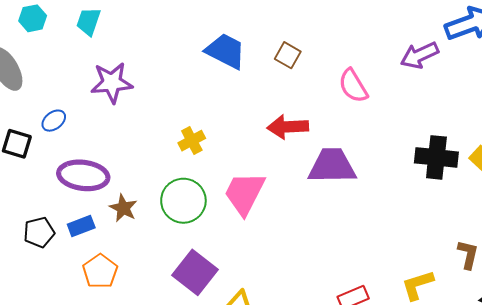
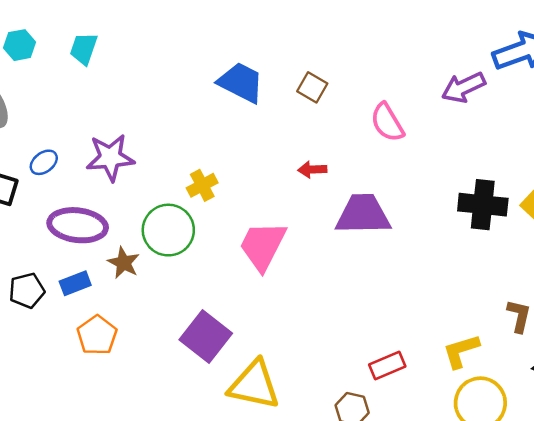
purple star: (112, 83) -> (110, 157), moved
red arrow: (288, 127) -> (312, 170), size x0.6
green circle: (183, 201) -> (168, 230), moved

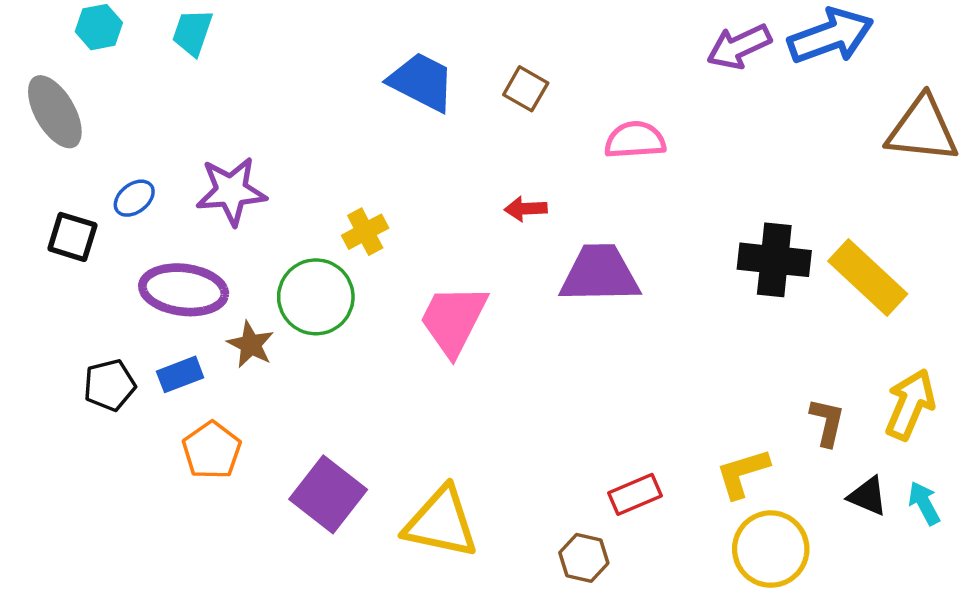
purple arrow: (463, 87) -> (739, 47), moved
pink semicircle: (387, 122) -> (635, 140), turned 117
purple square: (206, 336) -> (328, 494), moved

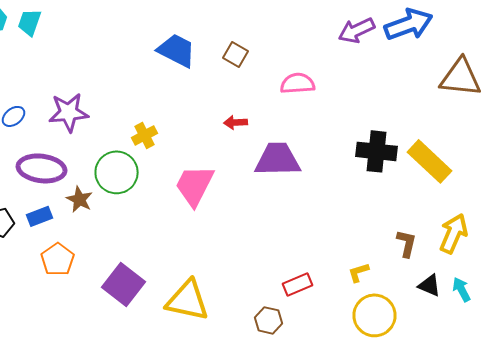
cyan trapezoid: (192, 32) -> (30, 22), moved
yellow L-shape: (743, 473) -> (358, 272), size x0.7

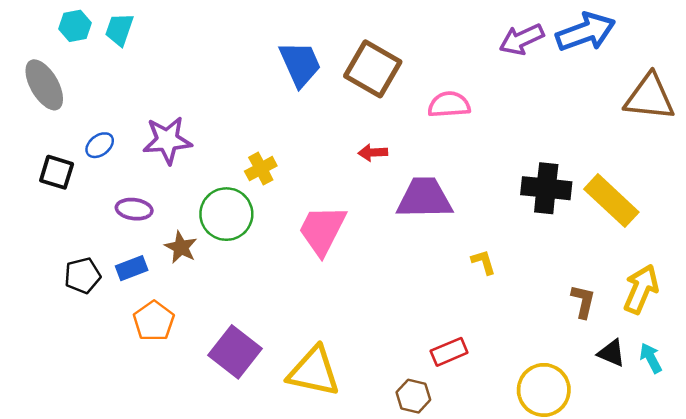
blue trapezoid: (176, 50) -> (300, 64), turned 39
brown square: (236, 54) -> (373, 69), size x1.8
purple ellipse: (42, 168) -> (134, 209), size x0.6
yellow L-shape: (358, 272) -> (483, 262), moved, turned 90

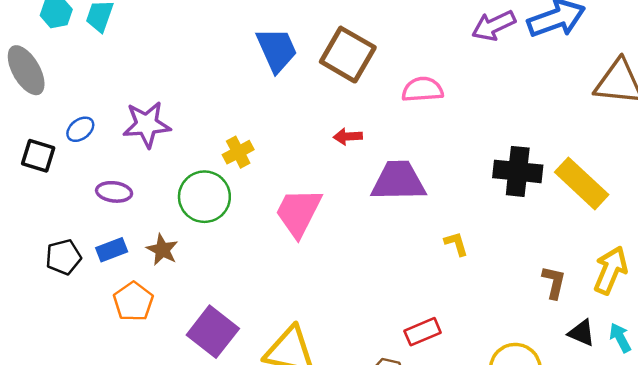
brown star: (181, 247) -> (162, 250), moved

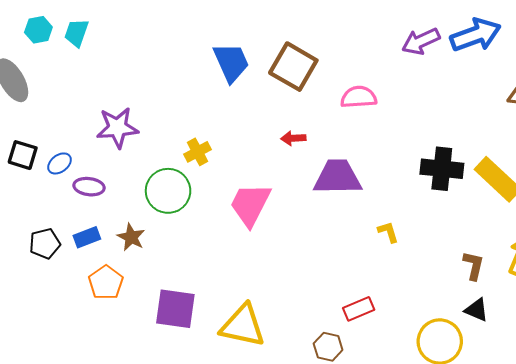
blue ellipse: (80, 129) -> (60, 163), moved
purple square: (213, 332) -> (175, 309), turned -30
black triangle: (582, 333) -> (477, 310), moved

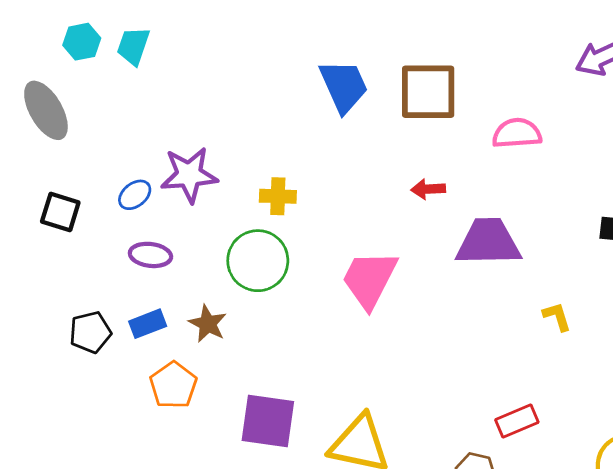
brown square: (293, 67) -> (428, 92), turned -30
yellow cross: (197, 152) -> (278, 196), moved, turned 30
blue ellipse: (60, 163) -> (135, 195), moved

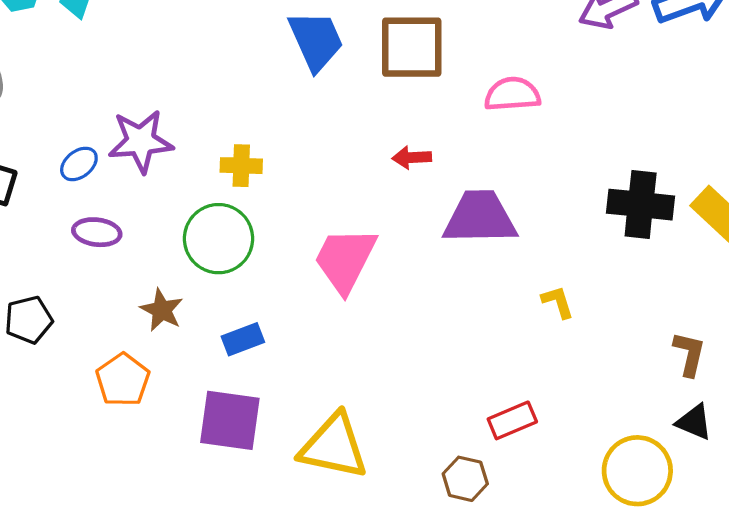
blue rectangle: (148, 324) -> (243, 339), moved

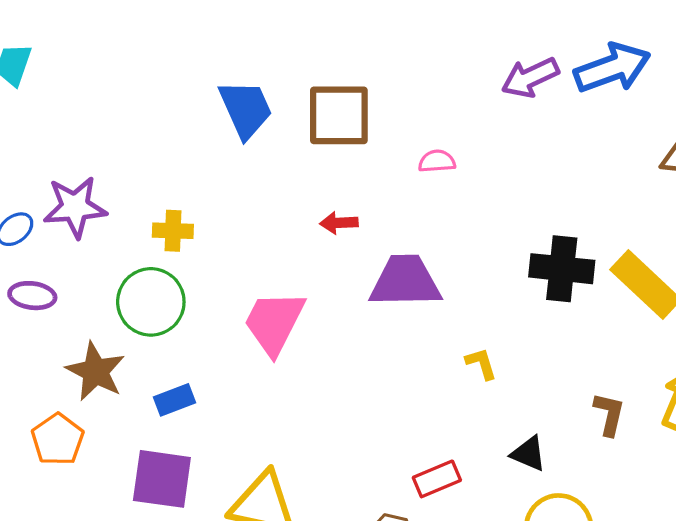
pink semicircle: (512, 94) -> (437, 161), size x0.7
brown star: (162, 310) -> (96, 371), size x1.4
black triangle: (694, 422) -> (529, 454), moved

